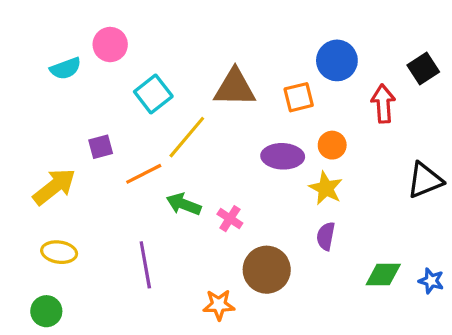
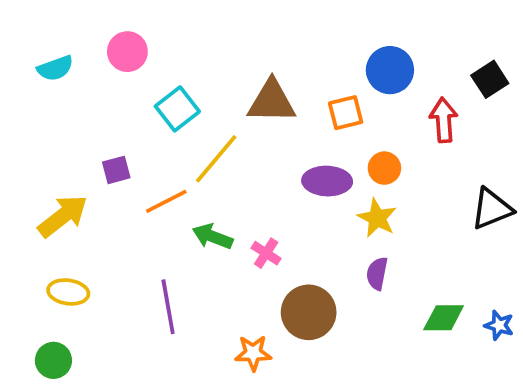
cyan semicircle: (65, 68) -> (55, 68), moved

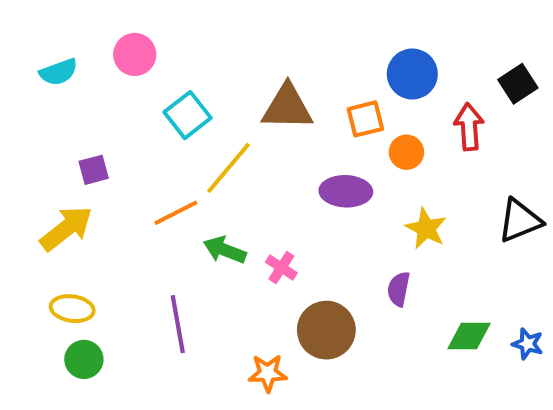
orange circle: (384, 168) -> (406, 152), moved
purple square: (116, 170) -> (94, 170), moved
yellow star: (377, 218) -> (426, 228), moved
green circle: (53, 360) -> (84, 359), moved

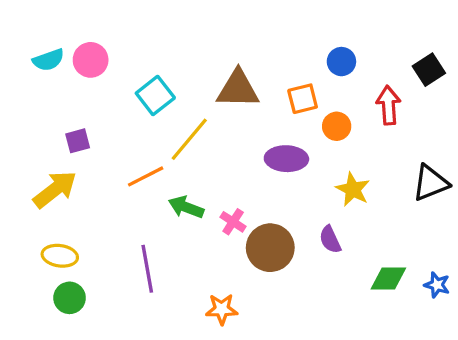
pink circle: (135, 54) -> (91, 60), moved
blue circle: (412, 74) -> (341, 62), size x0.7
purple semicircle: (399, 289) -> (330, 240), turned -36
brown circle: (326, 330) -> (270, 248), moved

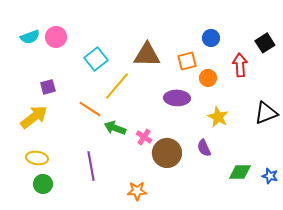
orange line: (146, 176) -> (90, 109), turned 60

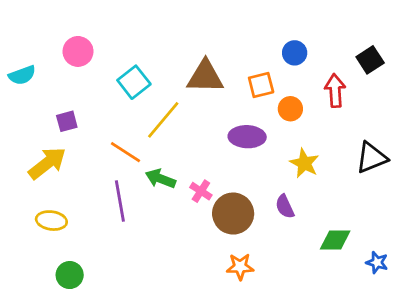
cyan semicircle: (30, 37) -> (22, 75), moved
purple line: (91, 166) -> (120, 201), moved
blue star: (270, 176) -> (377, 262), moved
green circle: (43, 184) -> (70, 275), moved
orange star: (137, 191) -> (240, 267), moved

